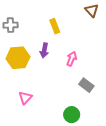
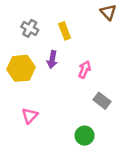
gray cross: (11, 25) -> (30, 28), moved, turned 32

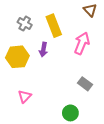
yellow rectangle: (65, 31) -> (54, 26), size x1.5
pink arrow: (85, 70) -> (82, 43), moved, size x1.5

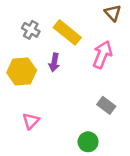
yellow rectangle: (54, 26) -> (67, 32), turned -30

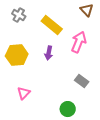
gray cross: (31, 30) -> (19, 15), moved
purple arrow: (54, 62) -> (49, 53), moved

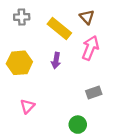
brown triangle: (87, 10) -> (87, 17), moved
gray cross: (19, 15) -> (22, 17), turned -32
gray rectangle: (82, 81) -> (94, 93), turned -56

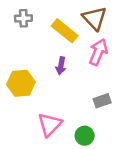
brown triangle: (87, 17) -> (95, 18), size x1.5
yellow hexagon: (19, 63) -> (21, 83), moved
pink triangle: (27, 106) -> (50, 124), moved, size x1.5

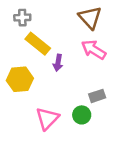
yellow rectangle: (65, 31) -> (38, 44), moved
pink arrow: (98, 52) -> (94, 50), turned -80
green circle: (85, 136) -> (82, 115), moved

